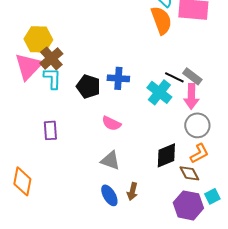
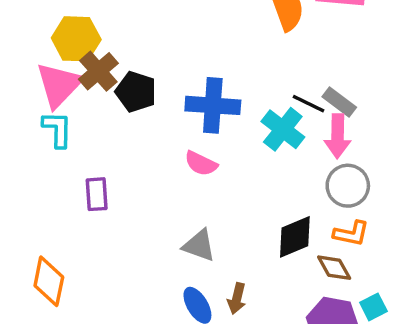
cyan L-shape: (52, 78) -> (57, 129), moved
blue cross: (118, 78) -> (213, 105), size x1.4
black pentagon: (88, 86) -> (136, 92), moved
pink semicircle: (111, 123) -> (201, 163), moved
orange L-shape: (199, 153) -> (351, 234), turned 40

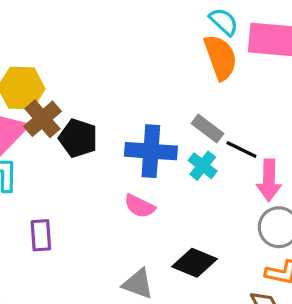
gray rectangle: (339, 102) -> (208, 128), moved
cyan cross: (283, 129) -> (203, 166), moved, size x0.7
black diamond: (295, 237) -> (195, 263), moved, turned 45

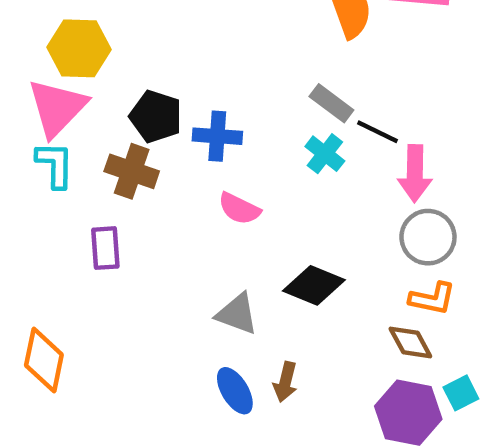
brown cross: (43, 119) -> (132, 171), moved, turned -30
blue cross: (151, 151) -> (217, 136), moved, size x0.7

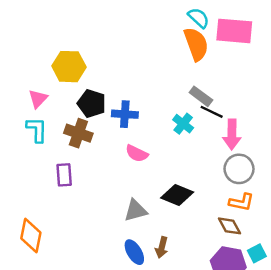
yellow hexagon: (79, 48) -> (69, 67), moved
gray rectangle: (331, 103) -> (201, 96), moved
pink triangle: (57, 108) -> (38, 99), size x0.6
gray triangle: (237, 314) -> (136, 211), turned -35

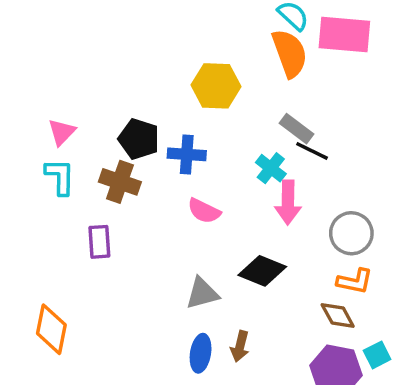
yellow hexagon: (69, 67) -> (216, 86), moved
pink arrow: (232, 134) -> (288, 202), moved
blue ellipse: (134, 252) -> (201, 353), turned 40

